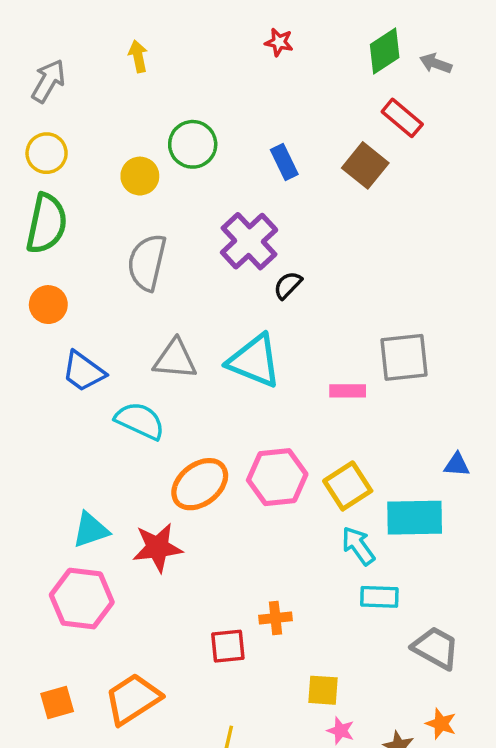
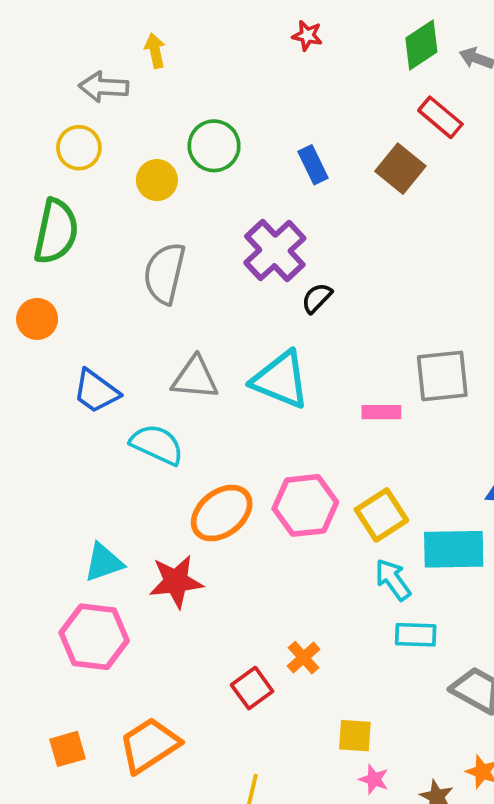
gray arrow: (48, 81) -> (104, 87), moved, turned -117
yellow circle: (47, 153) -> (79, 148), moved
orange circle: (48, 305) -> (37, 319), moved
orange cross: (275, 618) -> (303, 658), turned -36
red square: (228, 646) -> (252, 688), turned -30

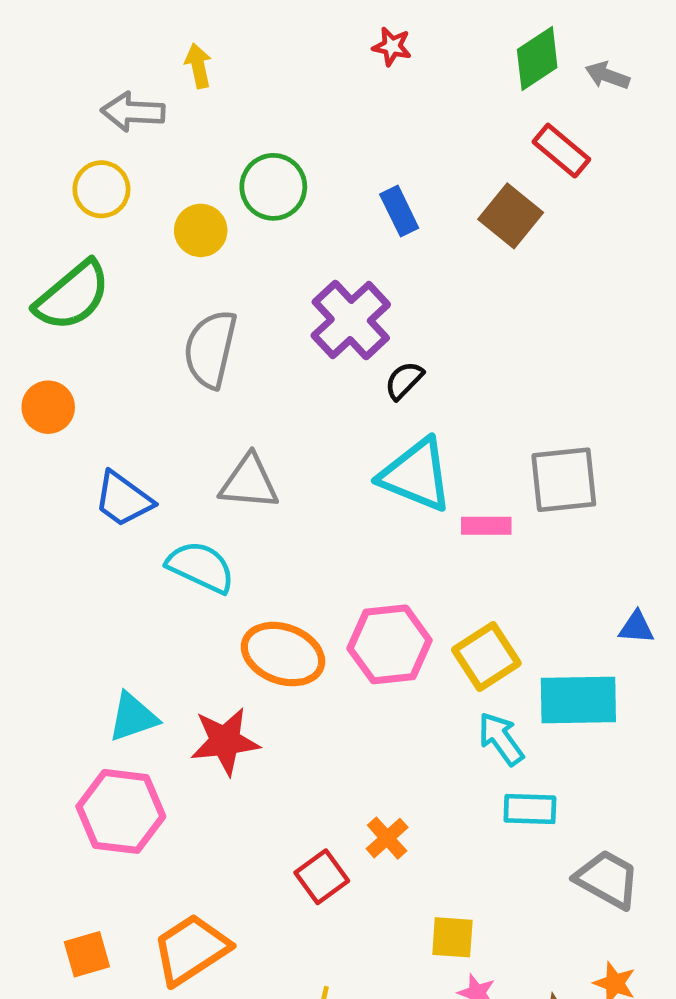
green semicircle: (56, 231) -> (72, 296), turned 38
cyan triangle: (281, 380) -> (416, 475), moved
orange ellipse: (222, 513) -> (283, 654), turned 58

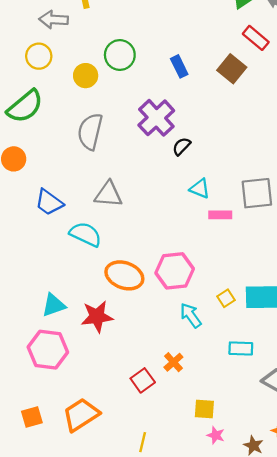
cyan triangle: (416, 475) -> (200, 189), moved, size x0.6
yellow square: (486, 656) -> (226, 298), moved, size x0.6
cyan arrow: (501, 739) -> (191, 315), moved

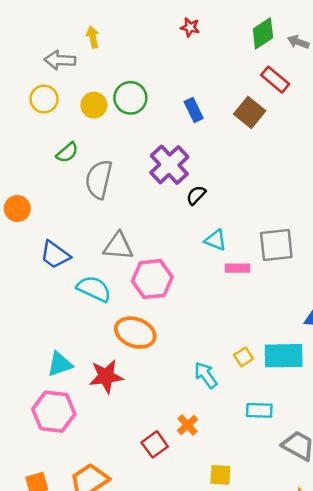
yellow circle: (86, 76) -> (94, 105), moved
green semicircle: (25, 106) -> (67, 153), moved, size x0.6
pink hexagon: (175, 271) -> (152, 279), moved

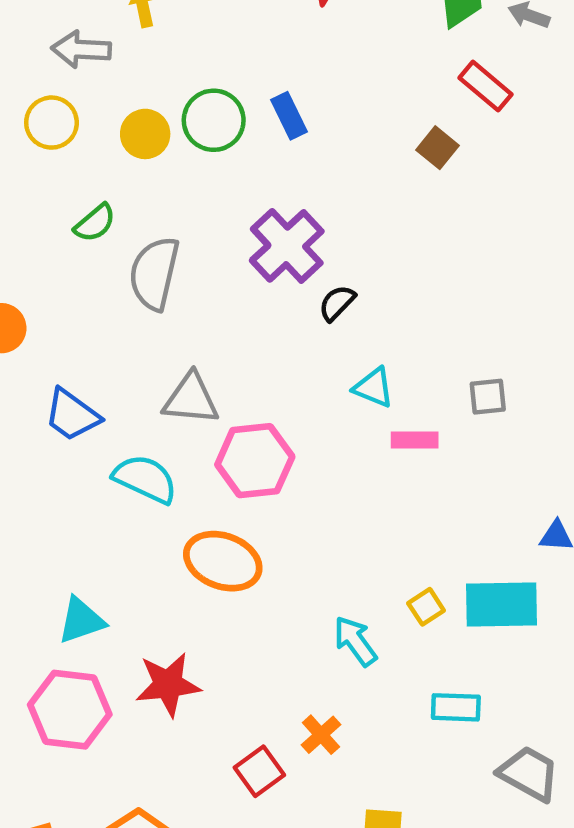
blue rectangle: (194, 110) -> (289, 116), moved
brown square: (250, 112) -> (438, 148), size x0.7
gray square: (276, 245) -> (488, 397), size x0.6
red star: (106, 376) -> (168, 684), moved

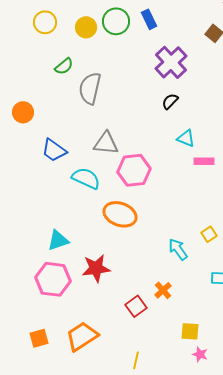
purple cross: (287, 246) -> (171, 62), moved

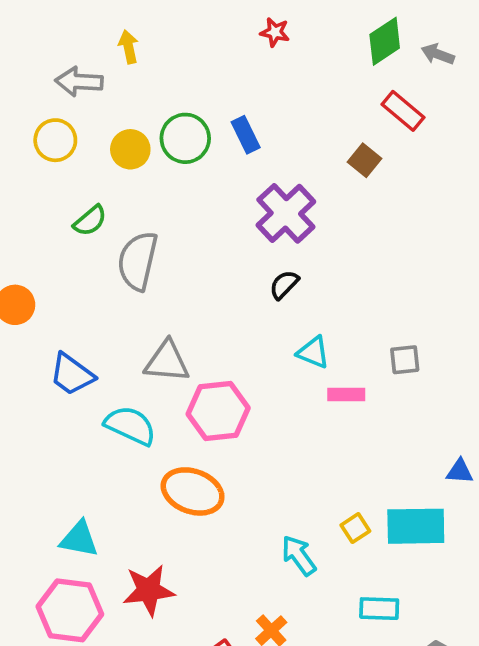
cyan triangle: (58, 240) -> (79, 539), turned 30

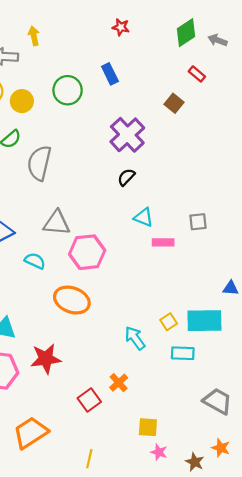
red rectangle: (403, 111) -> (197, 74), size x0.7
blue rectangle: (246, 135) -> (110, 74), moved
yellow circle: (130, 149) -> (22, 101), moved
cyan semicircle: (130, 426) -> (35, 261), size x0.7
cyan rectangle: (379, 609) -> (183, 353), moved

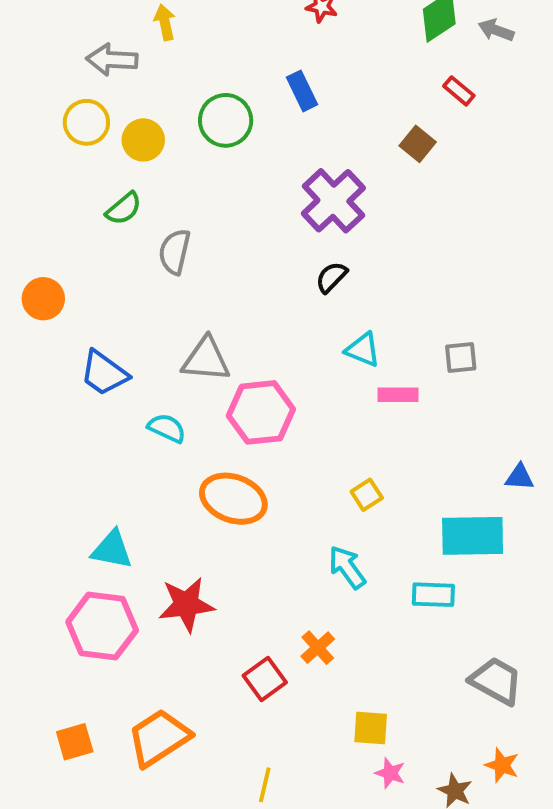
gray semicircle: (39, 163) -> (175, 252), size x0.7
yellow square: (169, 322) -> (367, 495), moved

